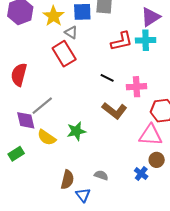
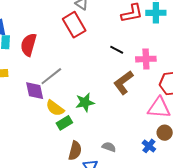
brown L-shape: (114, 111) -> (123, 83), turned 105
green rectangle: (16, 154) -> (64, 123), moved

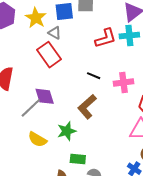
brown L-shape: (123, 83) -> (87, 107), moved
purple diamond: (35, 91) -> (45, 96), moved
green rectangle: (64, 123) -> (78, 159), moved, turned 42

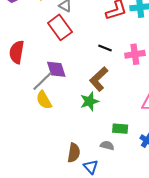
green star: (67, 131) -> (89, 101), moved
yellow semicircle: (37, 139) -> (44, 100), moved, turned 30
green rectangle: (78, 159) -> (120, 129), moved

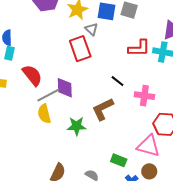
red semicircle: (17, 52) -> (32, 75), moved, turned 115
green star: (89, 101) -> (77, 126), moved
green rectangle: (120, 129) -> (119, 160), moved

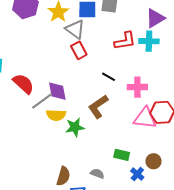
gray triangle: (91, 29) -> (75, 29), size x1.5
red rectangle: (80, 49) -> (79, 50), moved, size x0.7
yellow semicircle: (44, 114) -> (56, 115), moved, turned -66
pink triangle: (148, 146) -> (145, 118), moved

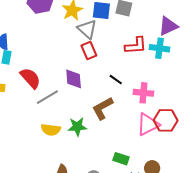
purple diamond: (57, 91) -> (74, 79), moved
yellow semicircle: (56, 115) -> (51, 130), moved
pink triangle: (145, 118) -> (148, 124), turned -40

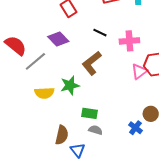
purple diamond: (74, 79) -> (58, 39), turned -30
pink triangle: (148, 124) -> (139, 71), size x0.7
green rectangle: (121, 159) -> (90, 113), moved

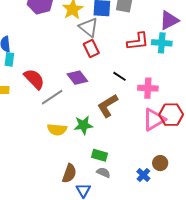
pink triangle: (139, 71) -> (154, 120), size x1.4

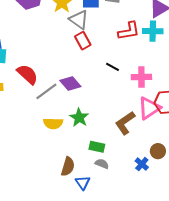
purple diamond: (77, 78) -> (70, 84), moved
brown L-shape: (108, 106) -> (125, 123), moved
green star: (83, 125) -> (79, 118), turned -30

